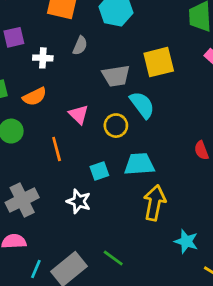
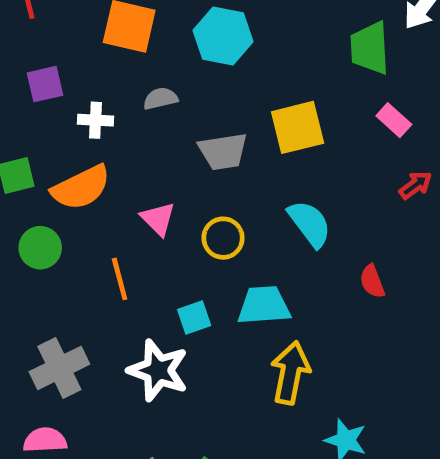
gray semicircle: (80, 46) -> (160, 99), turned -126
orange semicircle: (35, 97) -> (81, 188), size x1.4
cyan semicircle: (142, 105) -> (310, 224), moved
white star: (79, 201) -> (158, 370), size x1.4

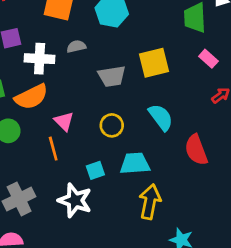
white cross: (96, 120) -> (40, 59), size x1.5
pink triangle: (158, 219) -> (64, 121), moved
red semicircle: (372, 281) -> (196, 150), size x1.6

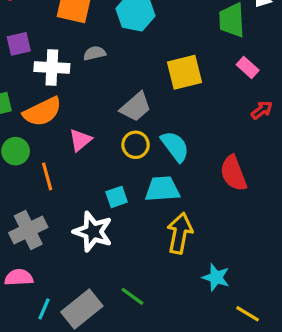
gray trapezoid: (112, 76) -> (136, 107), moved, turned -32
cyan semicircle: (161, 117) -> (175, 146), moved
pink triangle: (64, 121) -> (80, 140), turned 35
orange line: (53, 149) -> (47, 176), moved

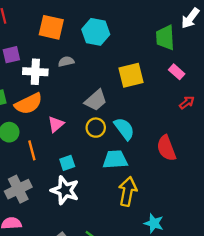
cyan square: (117, 197) -> (67, 163), moved

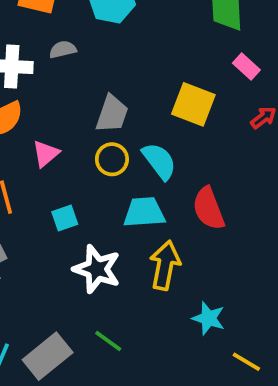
yellow square: (131, 75) -> (193, 104), moved, turned 35
gray trapezoid: (96, 100) -> (112, 114), turned -30
red semicircle: (166, 148) -> (209, 208), moved
white star: (65, 190) -> (97, 269), moved

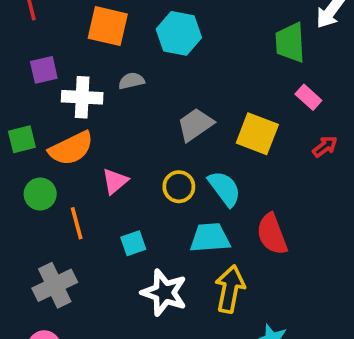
gray trapezoid: (112, 114) -> (195, 125), moved, turned -144

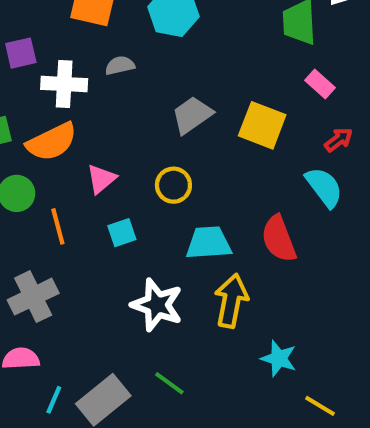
cyan semicircle: (224, 189) -> (324, 187), moved
cyan square: (133, 243) -> (122, 233), moved

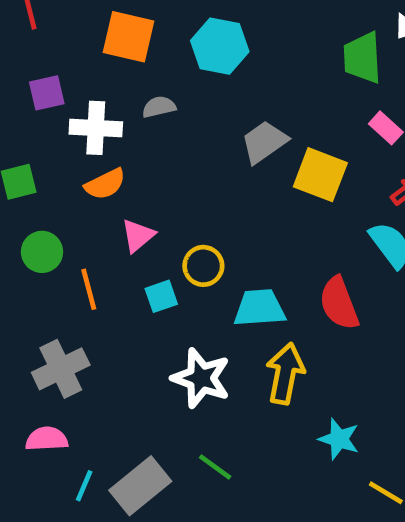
gray trapezoid: (192, 115) -> (264, 142), moved
orange semicircle: (52, 142) -> (105, 184), moved, size x0.7
yellow circle: (173, 185) -> (203, 266), moved

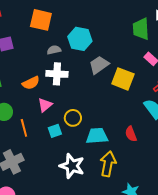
cyan hexagon: (220, 46) -> (80, 39), moved
white cross: (96, 128) -> (57, 74), moved
red semicircle: (339, 303) -> (131, 134), size x0.7

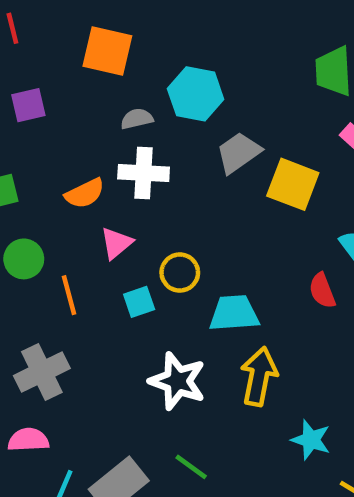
red semicircle: (131, 134) -> (322, 291), moved

